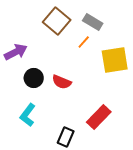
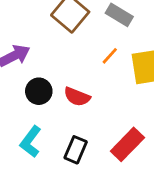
orange line: (84, 42) -> (110, 56), moved
black rectangle: (66, 137) -> (76, 150), moved

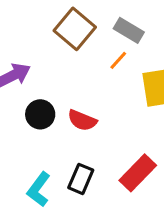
orange line: (110, 56) -> (118, 60), moved
cyan L-shape: (31, 142) -> (39, 189), moved

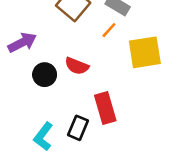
red semicircle: (82, 120) -> (77, 66), moved
red rectangle: (138, 173) -> (105, 108), moved, turned -60

